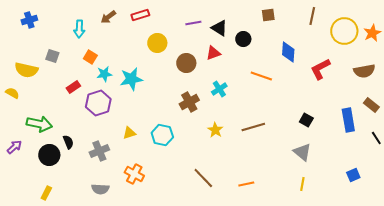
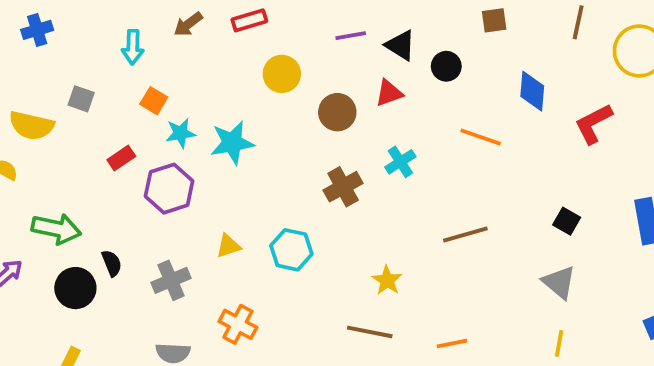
yellow star: (215, 130) -> (387, 280), moved
brown line: (203, 178) -> (370, 332), turned -35

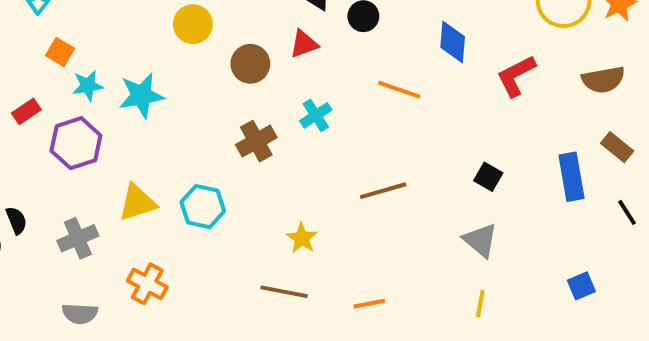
yellow triangle: (228, 246) -> (137, 203), size x1.5

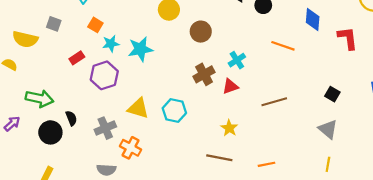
red triangle: (304, 44) -> (230, 86), moved
red L-shape: (516, 76) -> (348, 38), turned 110
yellow triangle: (137, 203) -> (138, 108), turned 35
orange cross: (147, 284) -> (131, 148), moved

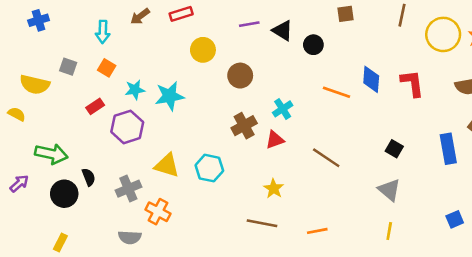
blue diamond: (313, 19) -> (371, 79), moved
orange square: (95, 25) -> (107, 68), moved
brown line: (274, 102) -> (326, 158), turned 50

